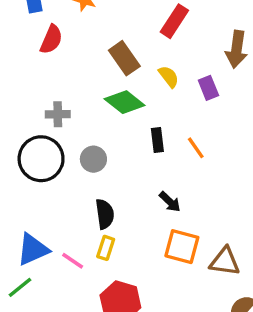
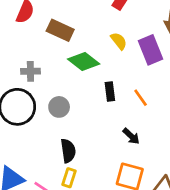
brown rectangle: (124, 58) -> (60, 30), moved, turned -30
purple rectangle: (208, 88) -> (151, 50), size x1.5
black arrow: (170, 202) -> (131, 136), moved

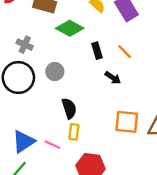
gray cross: (30, 71) -> (25, 45), turned 35
black arrow: (131, 136) -> (113, 78), moved

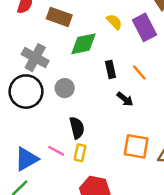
green diamond: (70, 28) -> (84, 44), turned -44
gray cross: (25, 45) -> (35, 58), size x1.5
pink line: (52, 145) -> (56, 151), moved

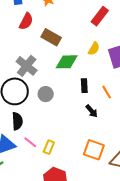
yellow semicircle: (114, 22) -> (94, 49), turned 64
black semicircle: (77, 128) -> (17, 121), moved

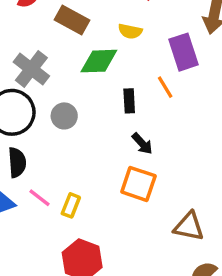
yellow semicircle: (94, 49) -> (130, 31), moved, turned 72
orange line: (107, 92) -> (165, 87), moved
orange square: (94, 150) -> (138, 184), moved

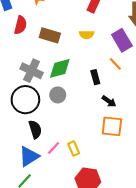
green diamond: (99, 61) -> (60, 68), moved
pink line: (39, 198) -> (54, 148), turned -72
yellow rectangle: (71, 205) -> (74, 149), turned -32

